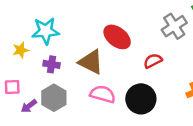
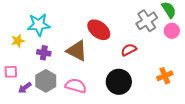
pink semicircle: (103, 94) -> (76, 86), moved

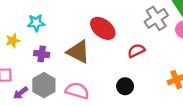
cyan star: (39, 25) -> (36, 23), size x0.7
black circle: (119, 82) -> (125, 86), size x0.6

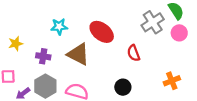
cyan star: (36, 23) -> (59, 27), moved
red semicircle: (136, 51) -> (134, 53), turned -84

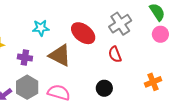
gray cross: (153, 22) -> (120, 24), moved

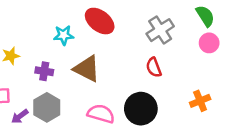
red ellipse: (83, 33) -> (100, 21), moved
black circle: (104, 88) -> (141, 109), size x1.6
pink semicircle: (59, 92) -> (101, 114), moved

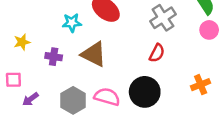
red semicircle: (154, 67) -> (157, 53), turned -132
gray hexagon: (47, 107) -> (73, 100), moved

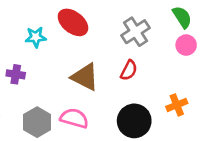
brown triangle: (94, 54) -> (85, 77), moved
black circle: (145, 92) -> (134, 121), moved

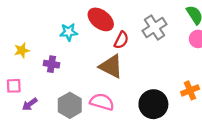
red semicircle: (129, 70) -> (121, 40), moved

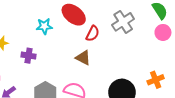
brown triangle: (111, 66) -> (83, 58), size x0.7

